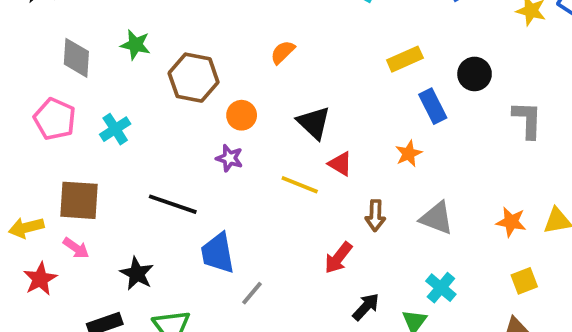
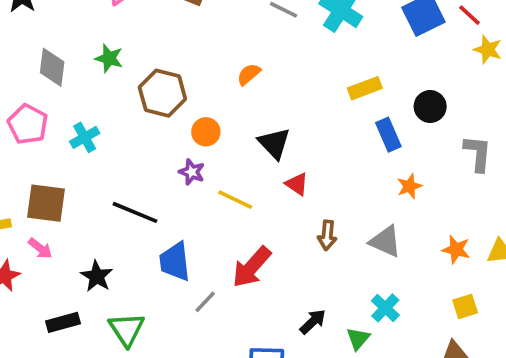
orange star: (409, 154) -> (409, 186), moved
yellow line: (300, 185) -> (235, 200), moved
red arrow: (338, 258) -> (252, 267), moved, size x1.4

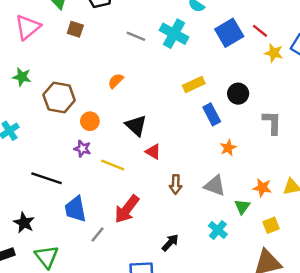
green triangle: (358, 338) -> (242, 207), moved

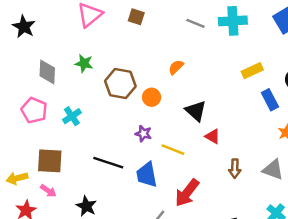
cyan cross: (174, 34) -> (233, 21), turned -32
orange circle: (90, 121) -> (152, 97), moved
blue trapezoid: (75, 209) -> (147, 175), moved

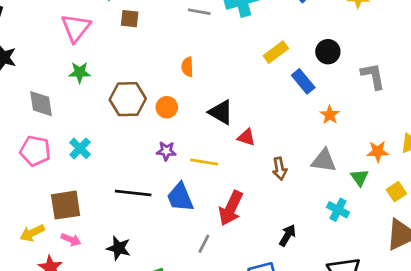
green star: (84, 63) -> (80, 72), moved
orange semicircle: (176, 67) -> (187, 67), turned -35

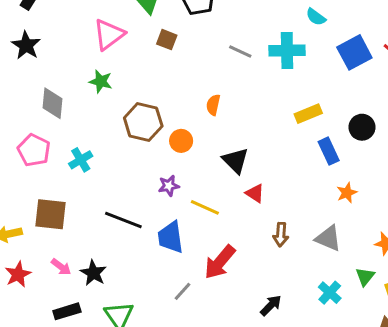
purple star: (166, 151) -> (169, 186), turned -30
green triangle: (360, 178) -> (365, 277), moved
pink arrow: (71, 240) -> (61, 267), moved

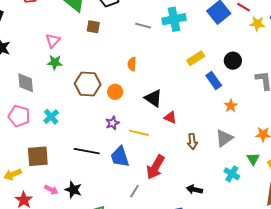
pink triangle: (109, 34) -> (53, 40), moved, size x0.7
gray triangle: (328, 238) -> (224, 138), turned -48
black arrow: (271, 305) -> (194, 189), turned -112

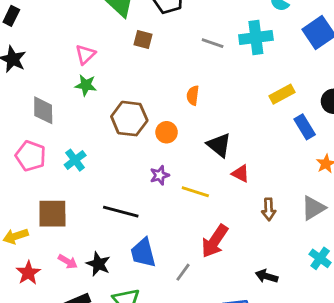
blue trapezoid: (120, 157) -> (143, 253), moved

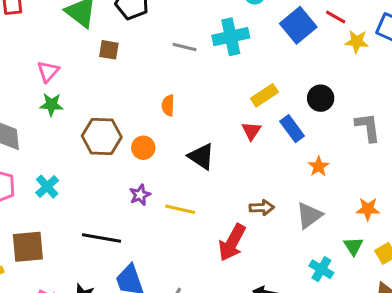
red triangle: (241, 174) -> (251, 131), moved, turned 42
brown arrow: (269, 209) -> (262, 208), moved, turned -85
red arrow: (215, 241) -> (232, 243), moved

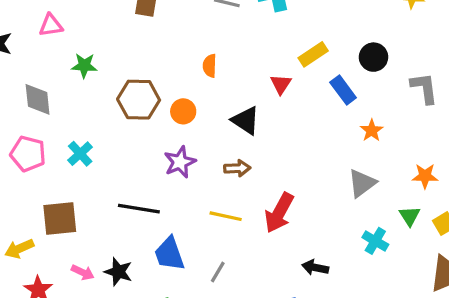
pink triangle: (48, 71) -> (51, 25), moved, turned 40
red triangle: (251, 131) -> (281, 84), moved
purple star: (140, 195) -> (180, 162), size x1.4
brown arrow: (262, 208) -> (237, 168), moved
yellow line: (180, 209) -> (226, 216), moved

